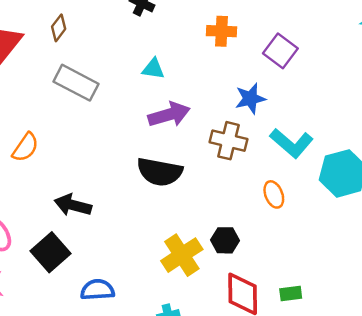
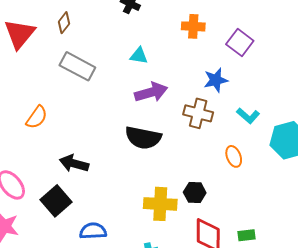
cyan L-shape: (292, 143) -> (248, 116), size x0.7
yellow cross: (182, 255) -> (160, 204), turned 36

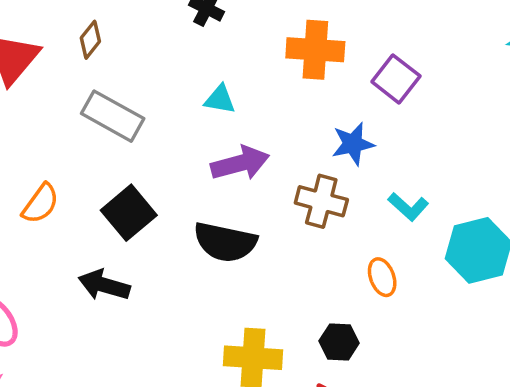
orange cross: (193, 26) -> (315, 50), size x1.4
black hexagon: (195, 192) -> (339, 342), moved
black square: (56, 201) -> (129, 213), moved

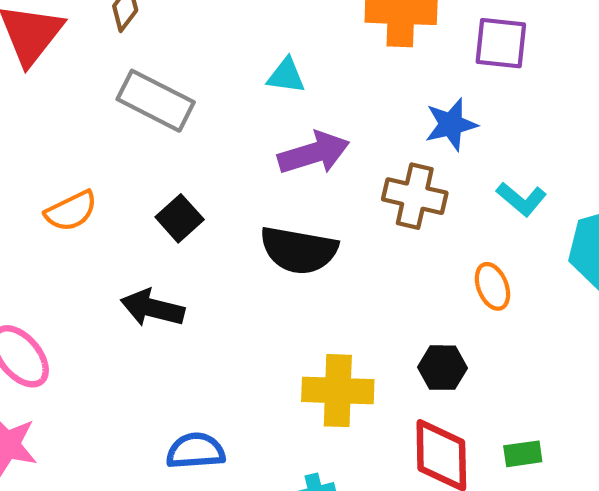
purple square: (396, 79) -> (501, 43), turned -30
orange semicircle: (40, 204) -> (71, 211), turned 30
black square: (129, 213) -> (180, 218), size x0.7

